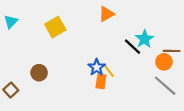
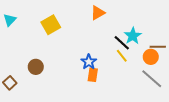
yellow line: (109, 71) -> (122, 56), moved

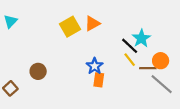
orange triangle: (98, 13) -> (92, 23), moved
yellow square: (51, 25) -> (70, 27), moved
brown line: (158, 47) -> (148, 68), moved

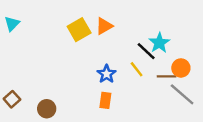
yellow line: (130, 60) -> (137, 69), moved
brown circle: (38, 71) -> (47, 109), moved
orange rectangle: (99, 80) -> (105, 100), moved

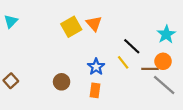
orange triangle: (104, 26) -> (94, 24), turned -42
cyan star: (159, 43) -> (166, 34), moved
brown square: (12, 99) -> (11, 81), moved
brown circle: (47, 109) -> (62, 82), moved

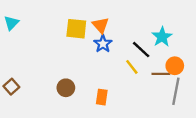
yellow square: (71, 27) -> (76, 29), turned 36
cyan star: (166, 34) -> (162, 37), moved
blue star: (96, 67) -> (103, 44), moved
gray line: (164, 85) -> (176, 91), turned 60

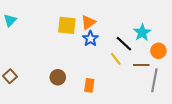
orange triangle: (101, 25) -> (88, 22), turned 35
orange circle: (175, 66) -> (158, 51), moved

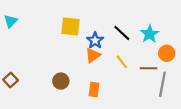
orange triangle: (88, 22) -> (93, 55), moved
black line: (124, 44) -> (122, 33), moved

